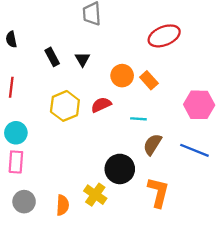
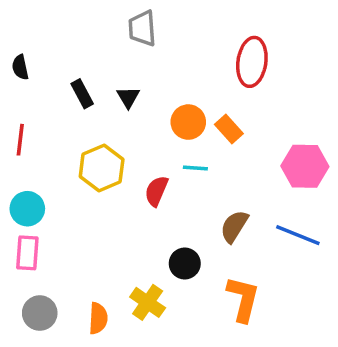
red ellipse: (164, 36) -> (252, 62), turned -60
red semicircle: (101, 105) -> (156, 191), moved, turned -42
cyan line: (138, 119) -> (195, 168), moved
black circle: (120, 169) -> (185, 263), size x0.7

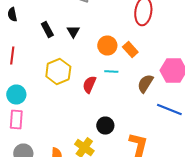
brown semicircle: (234, 226) -> (145, 84), moved

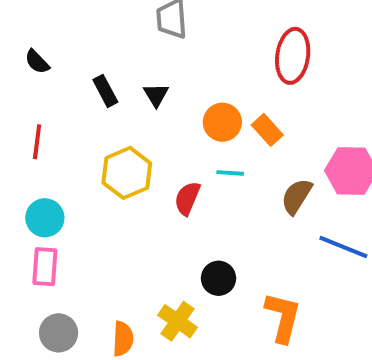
black semicircle: (12, 14) -> (37, 62), turned -32

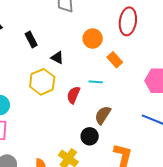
black triangle: (156, 95) -> (57, 58), moved, turned -32
orange circle: (222, 122) -> (93, 38), moved
brown semicircle: (297, 196) -> (103, 115), moved

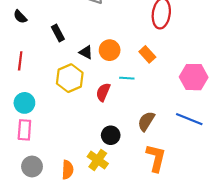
orange circle: (93, 38) -> (110, 50), moved
brown semicircle: (103, 115) -> (146, 121), moved
black circle: (90, 136) -> (111, 135), moved

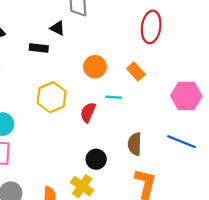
black rectangle: (58, 33) -> (39, 48), turned -56
black triangle: (86, 52) -> (57, 28), moved
brown semicircle: (146, 121) -> (135, 144), turned -30

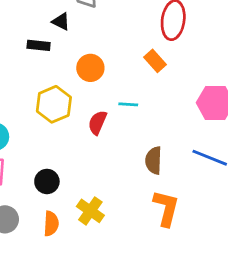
orange circle: (95, 67) -> (90, 68), moved
orange rectangle: (136, 71) -> (155, 61), moved
black circle: (96, 159) -> (47, 181), moved

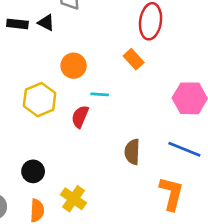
black rectangle: (39, 45) -> (17, 24), moved
cyan line: (128, 104) -> (100, 94), moved
orange L-shape: (166, 208) -> (171, 194), moved

